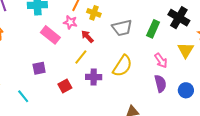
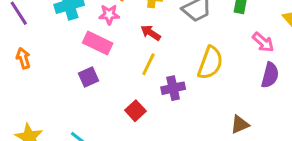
pink star: (70, 22) -> (109, 14), moved
purple square: (39, 68) -> (88, 77), moved
purple semicircle: (160, 84) -> (270, 75), turned 42

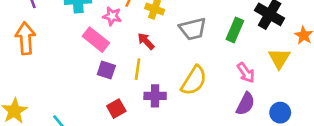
orange arrow: (23, 58) -> (25, 38), size x1.6
yellow line: (148, 64) -> (138, 69), turned -30
purple square: (88, 77) -> (106, 70), moved, turned 30

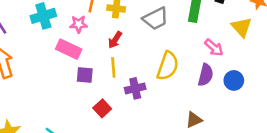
red arrow: (146, 41) -> (115, 40), turned -90
purple semicircle: (245, 104) -> (206, 75), moved
blue circle: (280, 113) -> (234, 80), moved

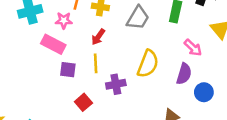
gray trapezoid: (156, 19) -> (138, 18), turned -35
blue circle: (234, 80) -> (204, 92), moved

